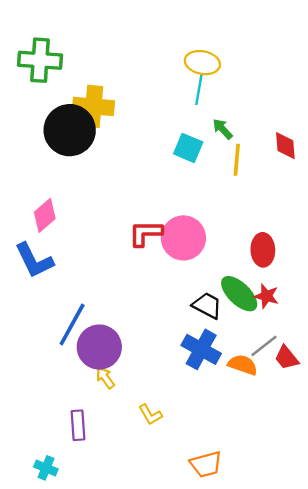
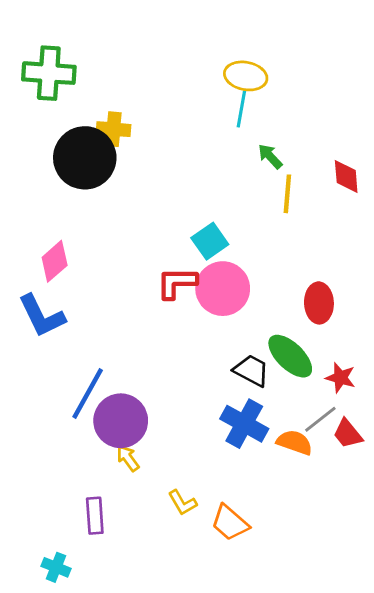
yellow cross: (93, 106) -> (113, 129), size x0.7
cyan square: (188, 148) -> (210, 241), moved, turned 32
red star: (266, 296) -> (340, 378), moved
orange trapezoid: (206, 464) -> (230, 523), moved, turned 56

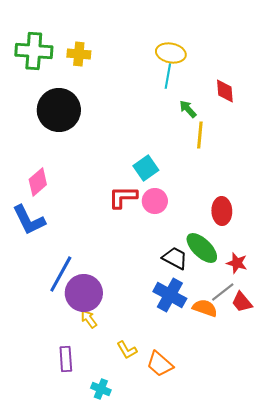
yellow cross: (113, 129) -> (79, 54), moved
red diamond: (346, 177) -> (225, 91), moved
pink circle: (223, 289) -> (155, 201), size x0.7
cyan cross: (56, 567) -> (101, 389), moved

